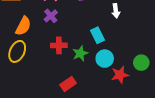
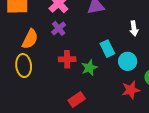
white arrow: (116, 11) -> (134, 28), moved
yellow ellipse: (17, 51) -> (24, 66), turned -30
cyan circle: (105, 59) -> (128, 61), moved

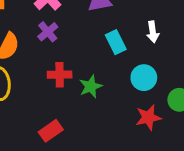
cyan rectangle: (107, 49) -> (116, 42), moved
red rectangle: (77, 99) -> (51, 131), moved

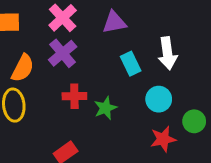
purple cross: (48, 32) -> (63, 53), size x1.4
white arrow: (153, 32) -> (168, 53), size x1.5

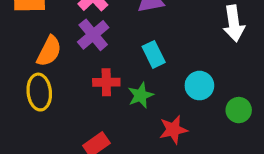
white arrow: (168, 53) -> (234, 23), moved
cyan rectangle: (131, 64) -> (154, 54), moved
red star: (163, 139) -> (173, 130), moved

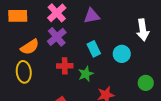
orange semicircle: (49, 51) -> (30, 47), turned 30
cyan circle: (199, 86) -> (122, 54), moved

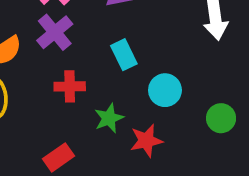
cyan circle: (122, 54) -> (165, 90), moved
green star: (86, 74) -> (109, 118), moved

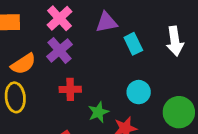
cyan rectangle: (124, 55) -> (133, 44), moved
green circle: (221, 118) -> (179, 112), size x1.5

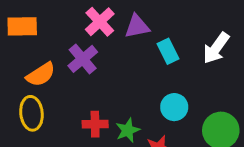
pink cross: (60, 18) -> (100, 22), moved
white arrow: (175, 41) -> (216, 48), turned 44
red cross: (70, 89) -> (95, 124), moved

